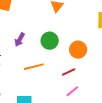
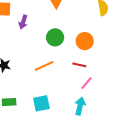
purple arrow: (20, 40) -> (23, 22), moved
red line: (69, 72) -> (79, 65), turned 48

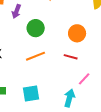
green circle: (55, 37) -> (36, 28), moved
pink line: (86, 83) -> (84, 79), moved

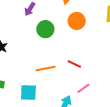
orange circle: (77, 33) -> (77, 21), moved
orange line: (35, 56) -> (46, 68), moved

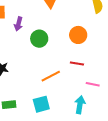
orange circle: (77, 21) -> (78, 35), moved
pink line: (83, 88) -> (93, 84), turned 64

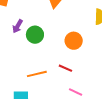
purple arrow: (18, 24) -> (18, 26), moved

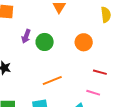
red line: (65, 68) -> (100, 72), moved

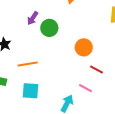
orange circle: (84, 42) -> (84, 47), moved
orange line: (52, 81) -> (28, 64), moved

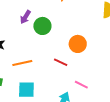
red line: (96, 70) -> (61, 62), moved

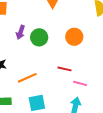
orange circle: (78, 44) -> (74, 37), moved
pink line: (81, 85) -> (80, 83), moved

